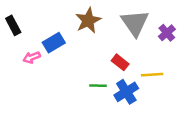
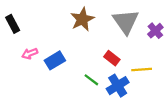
blue rectangle: (54, 43) -> (55, 60), moved
green line: (98, 86) -> (91, 80), turned 35

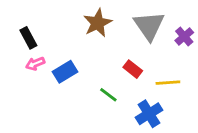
black rectangle: (13, 24) -> (28, 38), moved
blue cross: (118, 86) -> (149, 114), moved

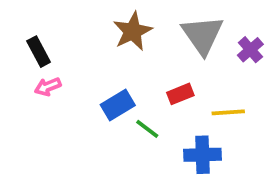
red rectangle: (133, 69) -> (180, 94), turned -60
blue rectangle: (65, 72) -> (118, 105), moved
blue cross: (149, 114) -> (202, 155), turned 30

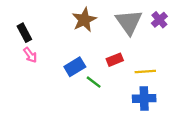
purple cross: (250, 50) -> (159, 20), moved
pink arrow: (48, 87) -> (30, 55), turned -105
blue cross: (202, 155) -> (144, 98), moved

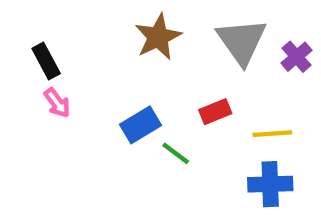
purple cross: (159, 20) -> (297, 57), moved

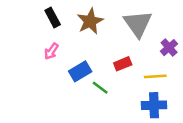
purple cross: (297, 57) -> (169, 48), moved
black rectangle: (46, 61) -> (53, 17), moved
pink arrow: (57, 103) -> (51, 51), moved, turned 72

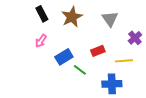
gray triangle: (138, 24) -> (110, 19), size x0.7
blue cross: (154, 105) -> (112, 84), moved

